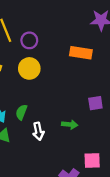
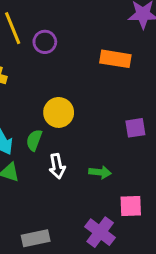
yellow circle: (29, 68) -> (59, 112), moved
green arrow: (70, 125) -> (100, 172), moved

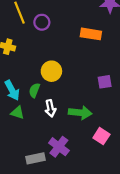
green arrow: (100, 172) -> (80, 113), size x1.5
pink square: (131, 206) -> (101, 136), turned 35
purple cross: (100, 232) -> (59, 147), moved

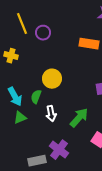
green triangle: (17, 113) -> (20, 118), turned -40
green arrow: (80, 113) -> (79, 118), turned -55

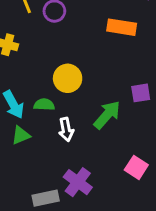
green semicircle: (36, 97) -> (44, 105), turned 72
green arrow: (79, 118) -> (107, 115), moved

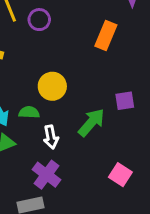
orange rectangle: (122, 27) -> (106, 36), turned -76
purple cross: (78, 182) -> (46, 175), moved

